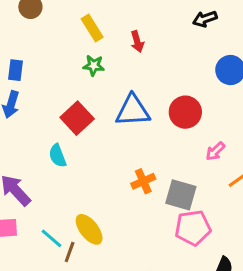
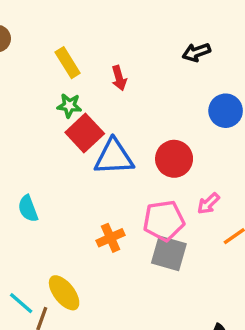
red square: (77, 118) -> (85, 133), moved
orange cross: (143, 181) -> (110, 238), moved
pink pentagon: (193, 228) -> (164, 221), moved

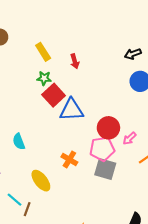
black arrow: (196, 52) -> (133, 54), moved
red circle: (174, 159) -> (108, 128), moved
orange cross: (110, 238) -> (69, 159), turned -35
yellow ellipse: (64, 293) -> (41, 181), moved

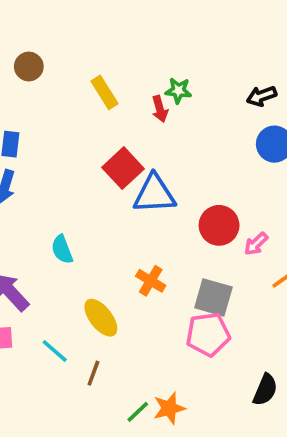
green star: (44, 78) -> (178, 91), moved
pink pentagon: (102, 149) -> (208, 334), moved
brown line: (27, 209) -> (93, 373), moved

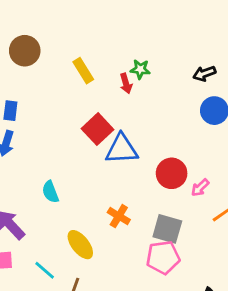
brown circle: (29, 67) -> (25, 51), size x1.4

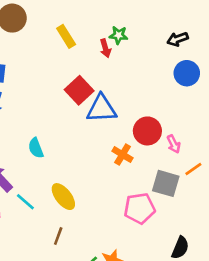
pink arrow: (200, 188) -> (174, 144), turned -72
orange cross: (119, 216) -> (122, 155), moved
gray square: (167, 229) -> (166, 183), moved
cyan line: (45, 270) -> (25, 202), moved

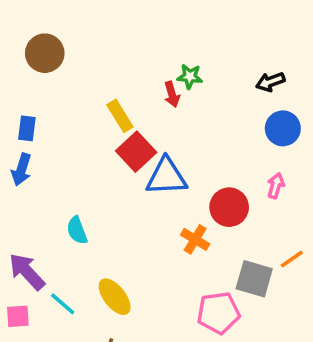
yellow rectangle: (66, 36) -> (120, 116), moved
pink arrow: (174, 144) -> (276, 186), moved, turned -138

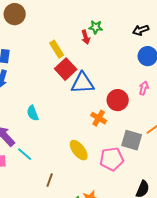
yellow ellipse: (115, 297) -> (79, 150), moved

